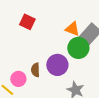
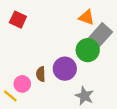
red square: (27, 22) -> (18, 20), moved
orange triangle: (72, 29) -> (87, 17), moved

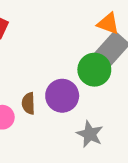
orange triangle: (87, 17) -> (108, 24), moved

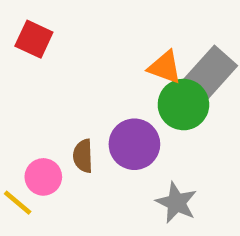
orange triangle: (108, 24) -> (165, 67), moved

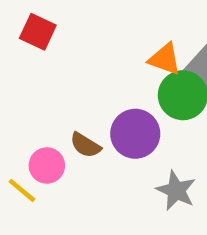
brown semicircle: (83, 156) -> (85, 145), turned -56

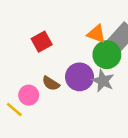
red square: (38, 32) -> (42, 42), moved, turned 36
gray star: (176, 190) -> (103, 81), moved

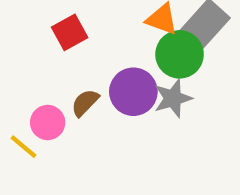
gray star: (103, 81) -> (173, 98), turned 30
brown semicircle: (51, 83) -> (85, 103), turned 102

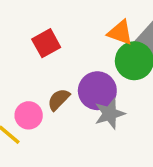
gray star: (173, 98) -> (110, 114), moved

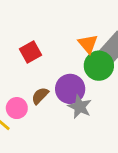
orange triangle: (120, 33) -> (88, 44), turned 30
gray star: (110, 114) -> (80, 107), turned -30

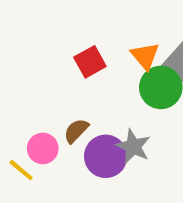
red square: (30, 52) -> (90, 62), moved
purple circle: (70, 89) -> (106, 156), moved

